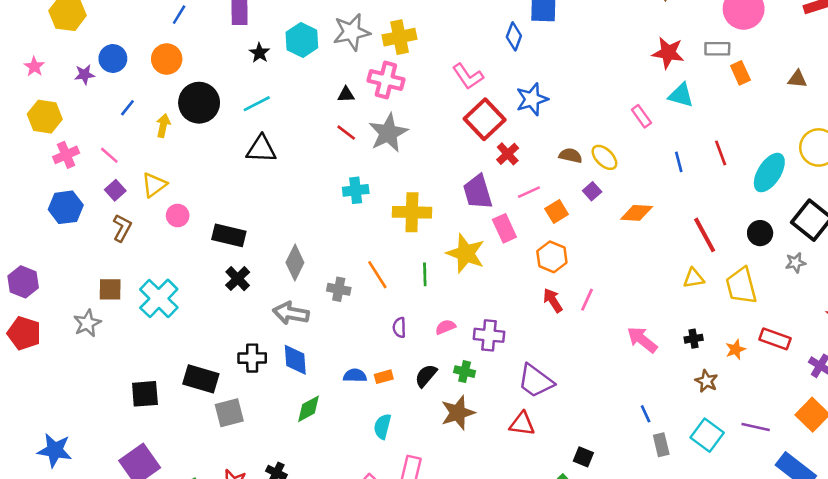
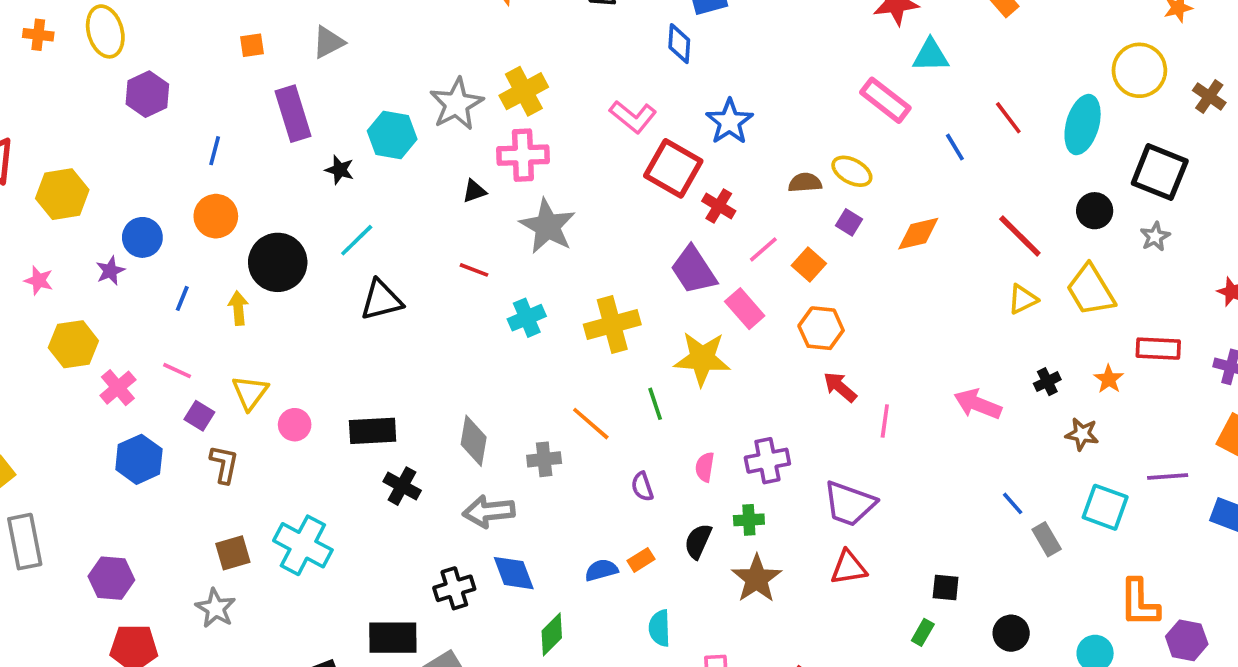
pink rectangle: (641, 116) -> (885, 100), size x1.5
red line: (346, 133) -> (474, 270), moved
pink line: (587, 300) -> (885, 421), moved
pink semicircle: (445, 327) -> (705, 467), turned -42

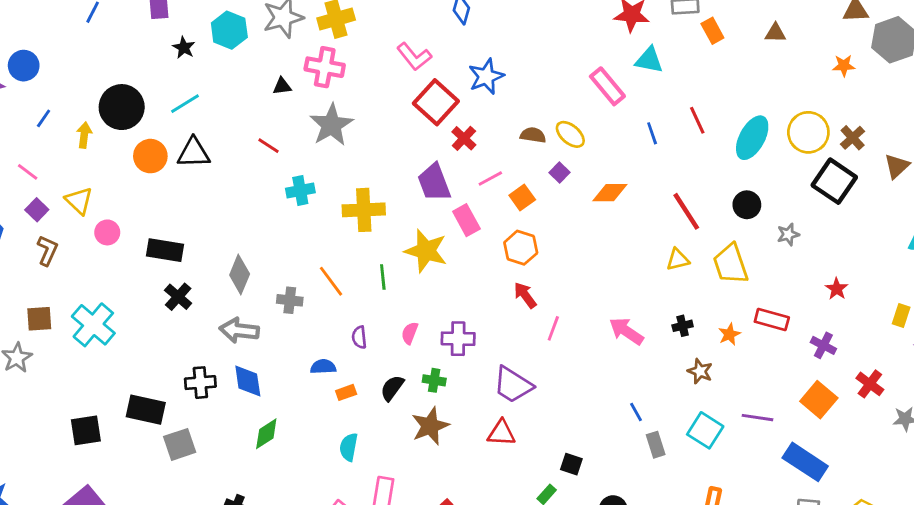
yellow circle: (1139, 70) -> (808, 132), moved
black square: (1160, 172) -> (834, 181), moved
orange circle: (216, 216) -> (150, 156), moved
yellow triangle: (250, 393) -> (79, 201), turned -36
blue semicircle: (601, 570) -> (323, 367), moved

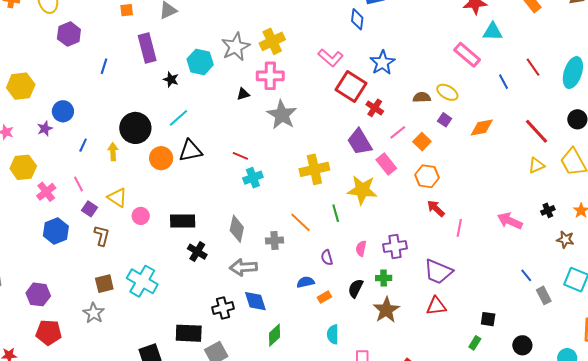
red line: (269, 146) -> (240, 156), moved
pink line: (28, 172) -> (79, 184), turned 35
cyan cross: (300, 191) -> (253, 178), moved

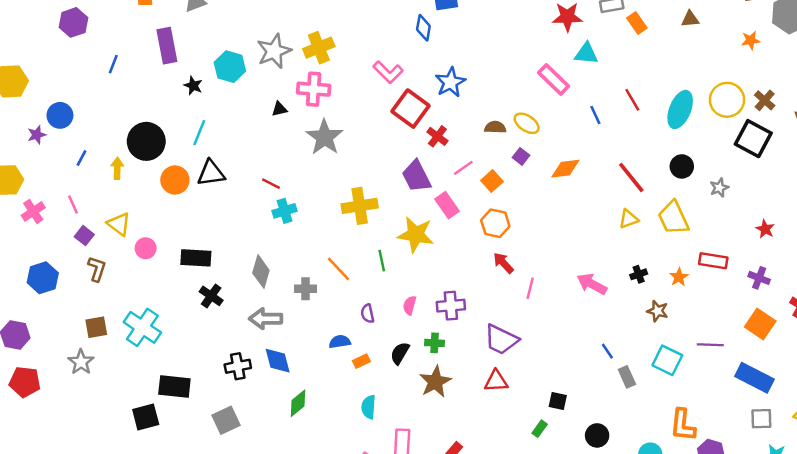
cyan line: (179, 118) -> (199, 133), turned -30
blue hexagon: (56, 231) -> (43, 278), moved
black rectangle: (189, 333) -> (174, 386), moved

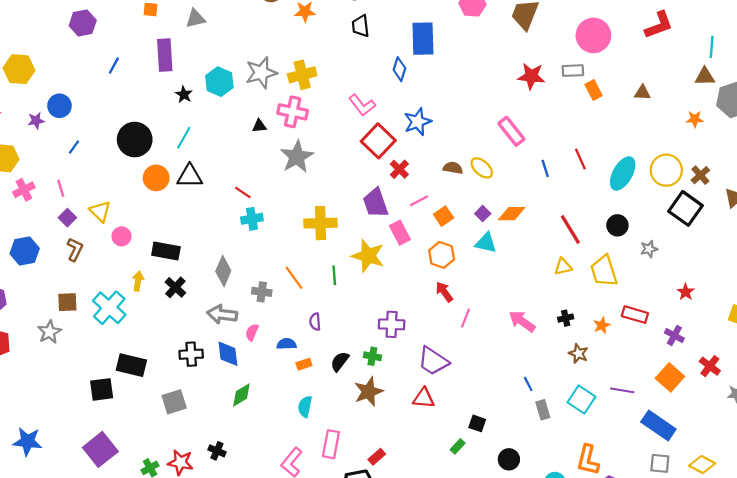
cyan triangle: (586, 54) -> (486, 243), moved
purple square: (521, 156) -> (483, 214), moved
yellow arrow: (117, 168) -> (138, 281), moved
pink semicircle: (410, 305) -> (252, 332), moved

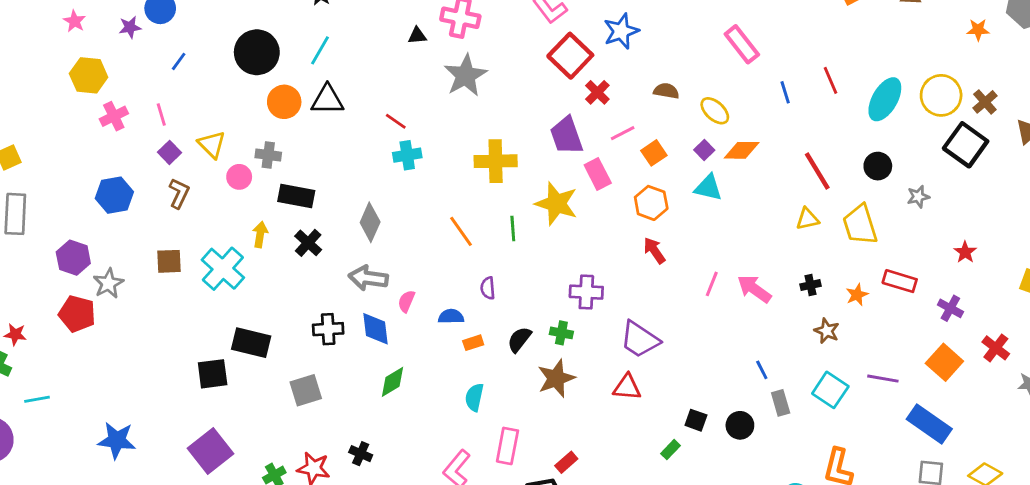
yellow ellipse: (482, 168) -> (715, 111), moved
gray cross: (262, 292) -> (268, 155), moved
pink line: (466, 318) -> (712, 284), moved
gray star: (49, 332) -> (108, 283), moved
black circle: (509, 459) -> (740, 425), moved

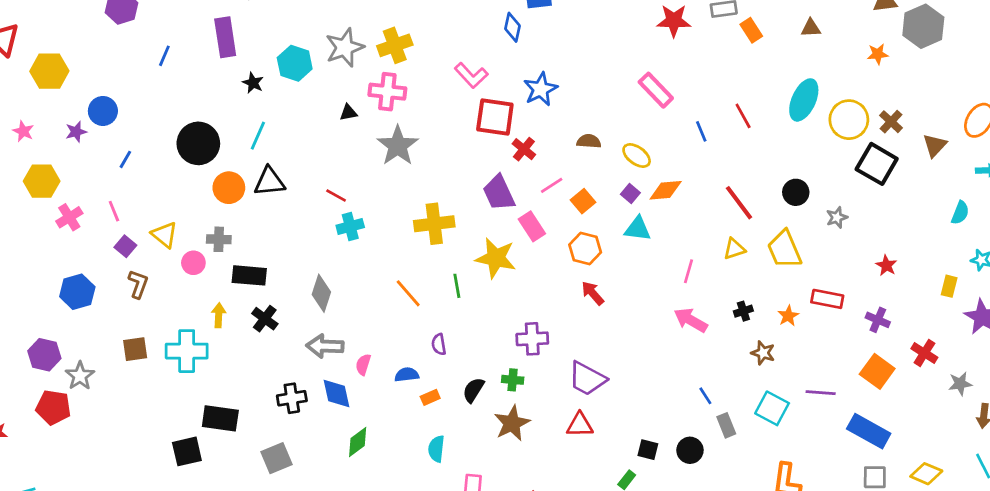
red square: (570, 56) -> (495, 117), turned -30
cyan ellipse: (885, 99) -> (804, 100), moved
cyan cross: (223, 269) -> (187, 351), turned -36
pink line: (712, 284) -> (689, 271), moved

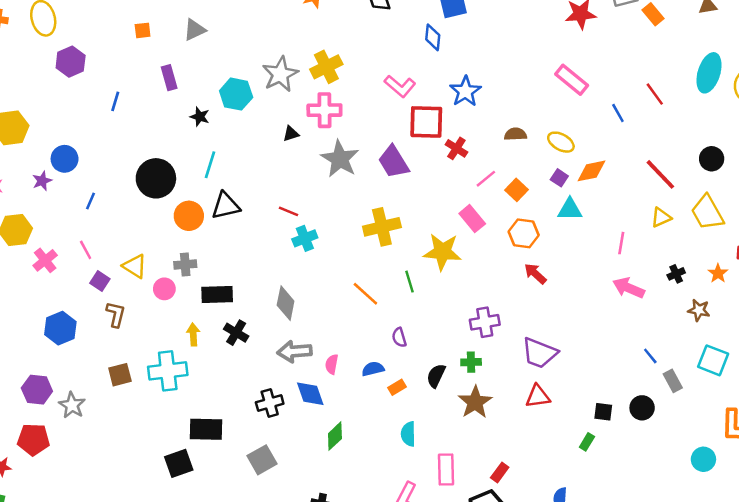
purple rectangle: (225, 37) -> (169, 78), size x0.7
purple trapezoid: (499, 193) -> (394, 162), moved
red pentagon: (53, 407) -> (33, 440), moved

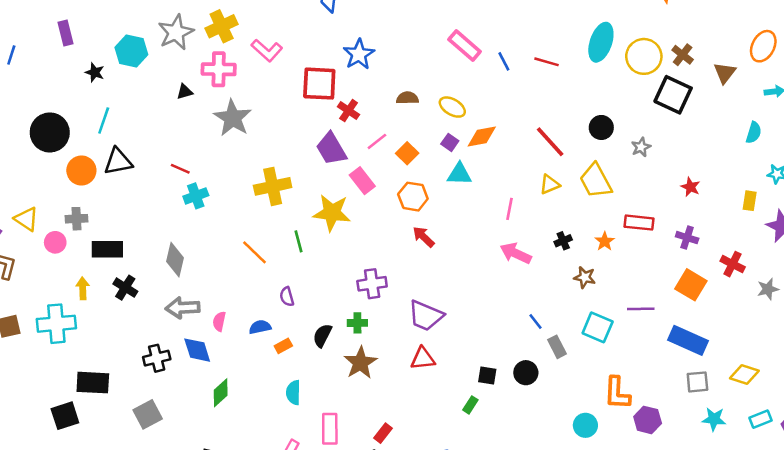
pink L-shape: (400, 86) -> (267, 50), moved
red line: (655, 94) -> (547, 62), turned -40
blue line: (618, 113) -> (504, 61), moved
purple trapezoid: (394, 162) -> (331, 149), moved

